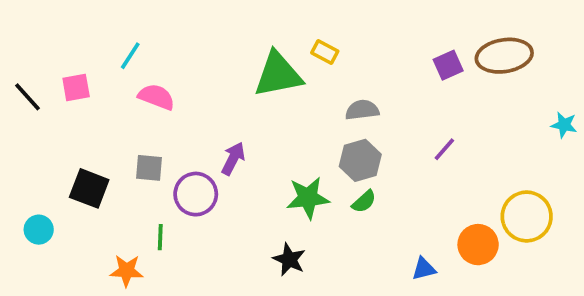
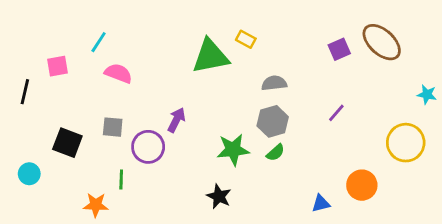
brown ellipse: (504, 56) -> (382, 42), turned 51
black line: (27, 97) -> (25, 92), moved, turned 55
yellow circle: (527, 216) -> (406, 143), moved

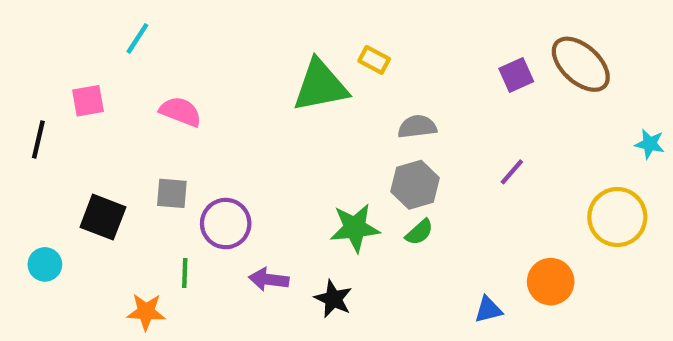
cyan line: (99, 42) -> (137, 38), moved
purple arrow: (176, 120) -> (269, 279), moved, turned -110

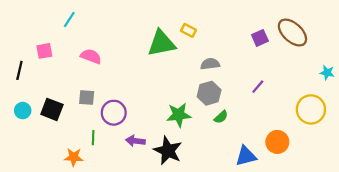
green semicircle: (419, 232) -> (221, 117), moved
cyan circle: (45, 264) -> (23, 111), moved
black star: (333, 299) -> (168, 151), size x1.5
blue triangle: (488, 310) -> (246, 156), size x1.5

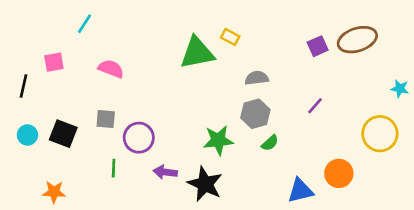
brown ellipse: (292, 33) -> (357, 40), turned -60
orange star: (74, 157) -> (54, 192), moved

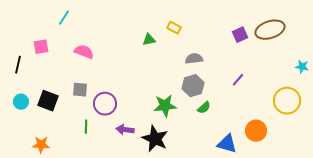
green triangle: (197, 53) -> (149, 40), size x0.5
blue triangle: (300, 191) -> (227, 144), turned 30

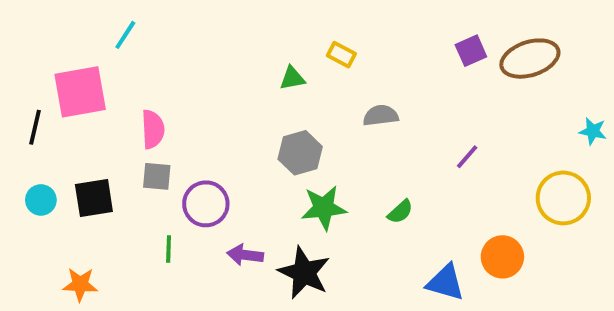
purple square: (240, 35) -> (471, 51), moved
pink square: (41, 47) -> (80, 92), size x1.8
pink semicircle: (84, 52) -> (153, 129), moved, turned 66
gray hexagon: (193, 86) -> (300, 153), moved
black square: (48, 101) -> (94, 198), turned -30

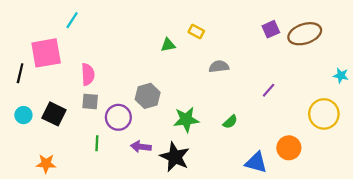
gray hexagon: (300, 153) -> (148, 96), moved
black square: (94, 198) -> (54, 114), turned 35

